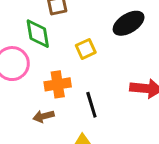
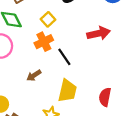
orange cross: (58, 84) -> (44, 42), moved

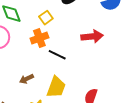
black line: (64, 57) -> (57, 55), turned -36
brown arrow: (34, 75) -> (26, 79), moved

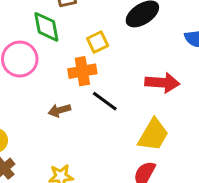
brown arrow: (26, 79) -> (59, 110), moved
yellow trapezoid: (56, 87) -> (153, 135), moved

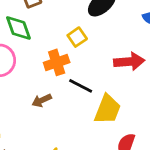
yellow square: (98, 42) -> (77, 37), moved
yellow trapezoid: (153, 135) -> (107, 109), moved

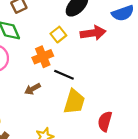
red arrow: (129, 62) -> (93, 33), moved
yellow trapezoid: (107, 109) -> (74, 102), moved

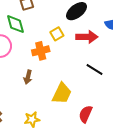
black line: (64, 75) -> (95, 70), moved
brown arrow: (33, 89) -> (28, 77), turned -56

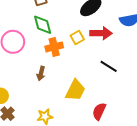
green diamond: (15, 24) -> (43, 25), moved
yellow square: (57, 34) -> (77, 38), moved

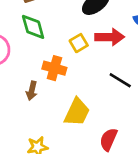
orange cross: (54, 47) -> (54, 68), moved, turned 30

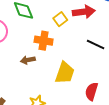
brown arrow: (32, 91) -> (28, 60), turned 72

